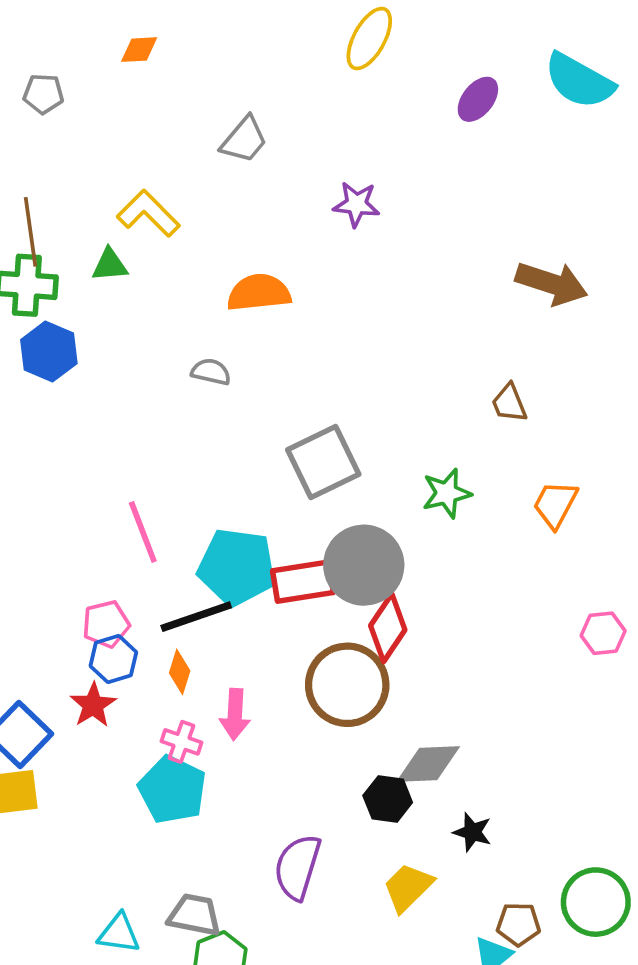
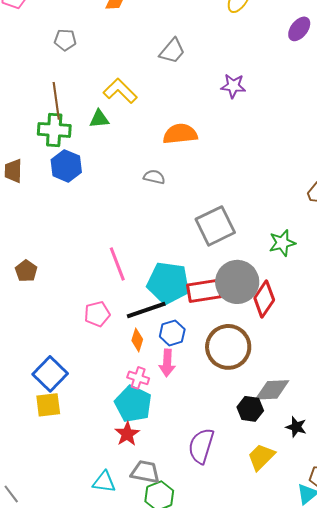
gray pentagon: (43, 94) -> (65, 40), moved
red diamond: (388, 628) -> (264, 299), moved
blue hexagon: (113, 659) -> (172, 333), moved
red star: (93, 705) -> (127, 434), moved

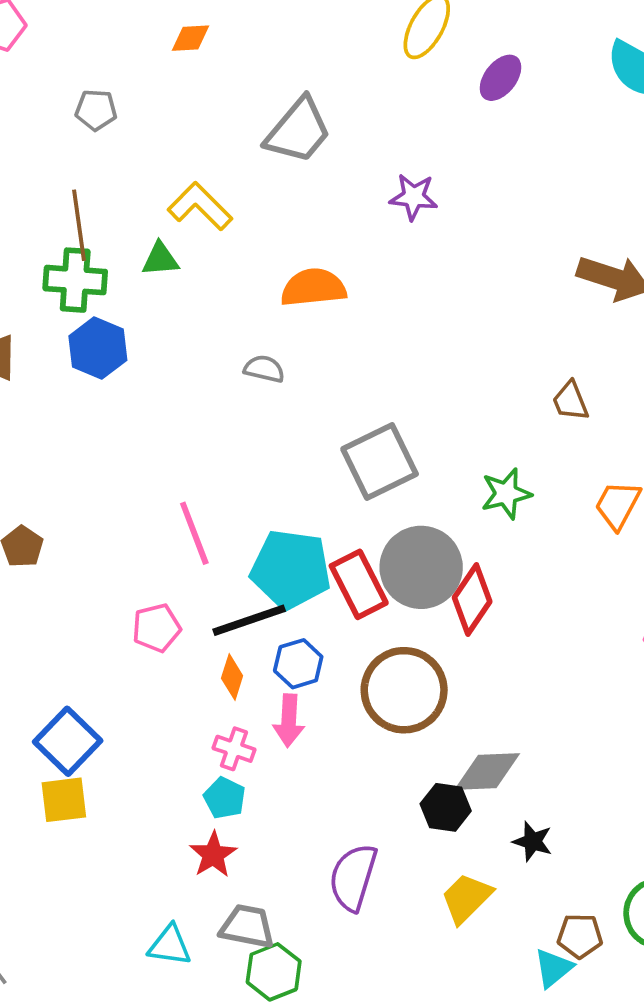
purple ellipse: (299, 29) -> (500, 78), moved
gray trapezoid: (172, 51) -> (298, 131), size x1.4
red rectangle: (204, 291) -> (359, 584), turned 72
cyan pentagon: (133, 404) -> (225, 798), size x0.6

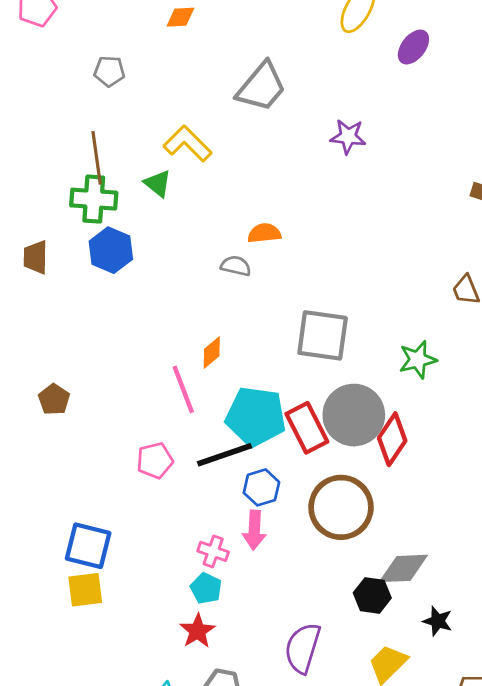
green triangle: (160, 259) -> (158, 183), turned 44
orange semicircle: (313, 288) -> (264, 233), moved, size x0.7
gray square: (380, 461) -> (323, 335), turned 34
orange diamond: (232, 677) -> (212, 353), moved, turned 32
blue square: (68, 741) -> (88, 546), turned -30

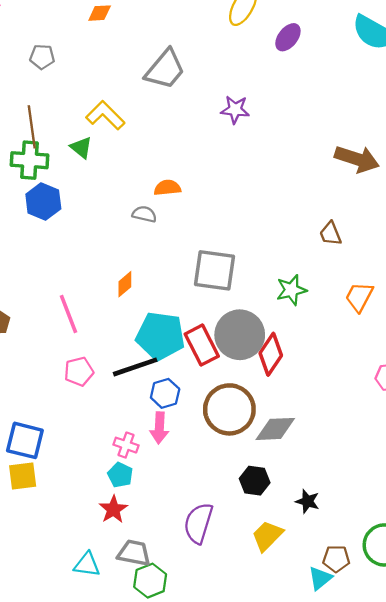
pink line: (183, 389) -> (69, 314), moved
gray diamond: (404, 568) -> (275, 429), moved

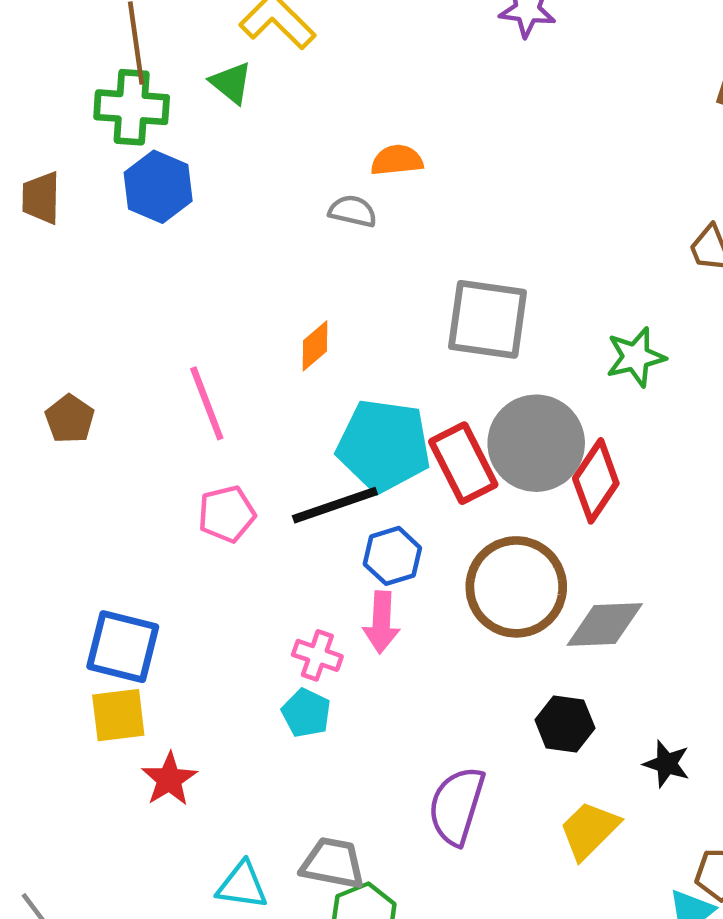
red star: (113, 509) -> (169, 779), moved

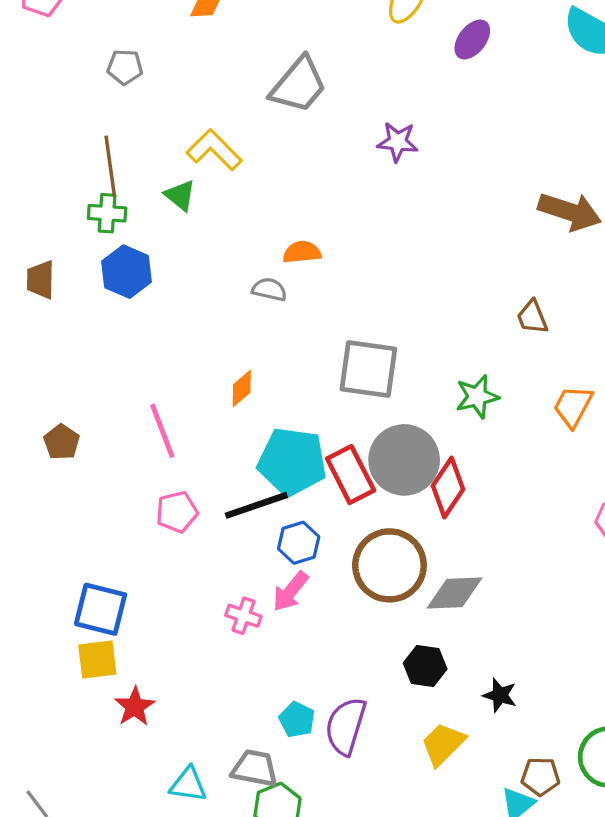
green cross: (132, 107) -> (107, 213), size x0.7
pink arrow: (381, 622) -> (290, 591), turned 36
cyan pentagon: (306, 713) -> (297, 720), moved

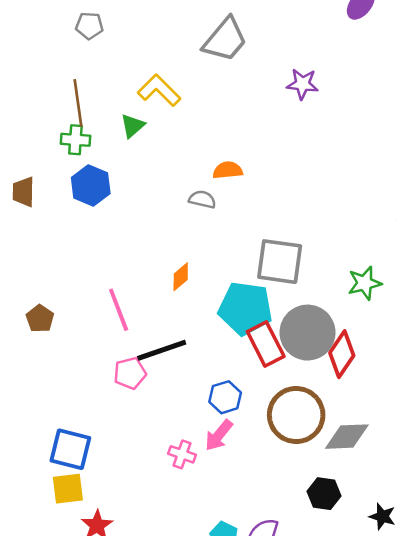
green triangle: (180, 195) -> (133, 126), turned 40
cyan pentagon: (292, 462) -> (245, 308), moved
black line: (256, 505) -> (162, 350), moved

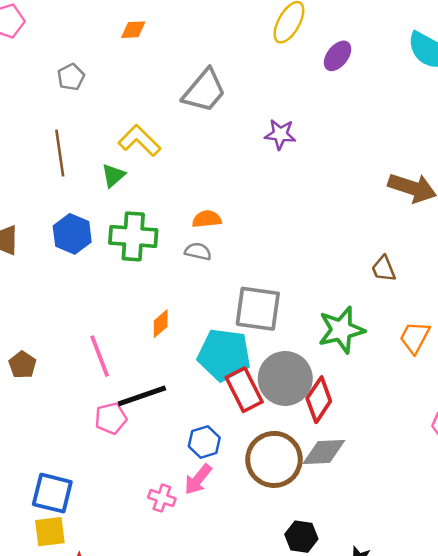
gray pentagon: (89, 26) -> (71, 77), turned -30
green cross: (75, 140) -> (133, 236), moved, size x1.6
gray semicircle: (202, 199) -> (198, 251), moved
green star: (365, 283) -> (341, 330), size x1.4
gray diamond: (347, 437) -> (324, 452), moved

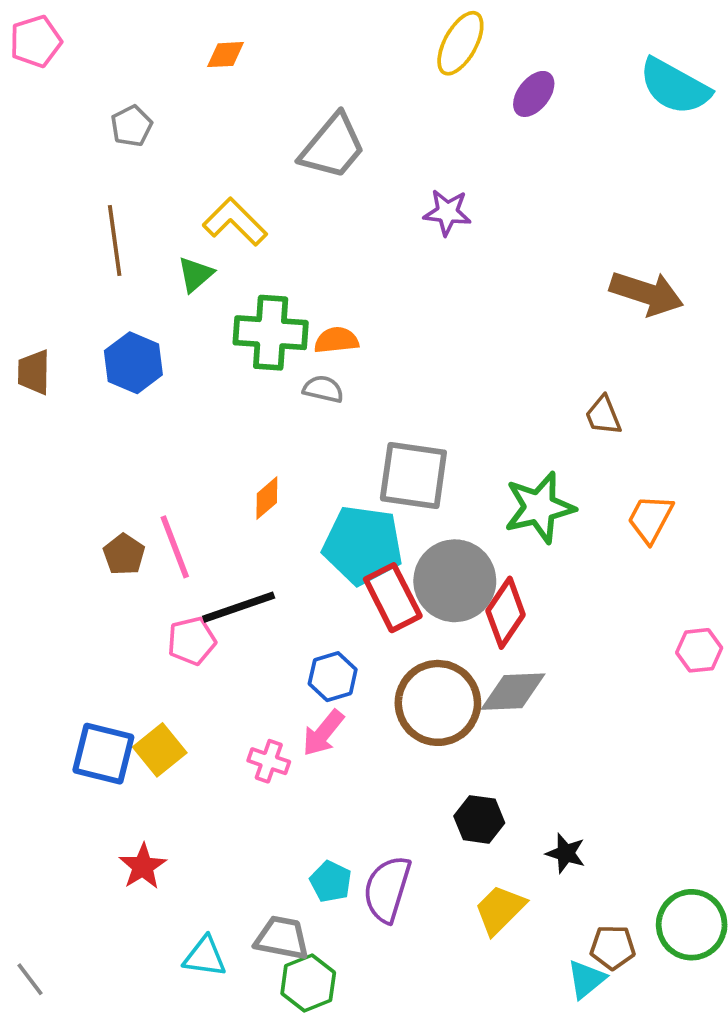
green cross: (133, 236) -> (271, 333), moved
brown pentagon: (22, 365) -> (124, 554), moved
yellow square: (50, 532) -> (160, 750), moved, turned -32

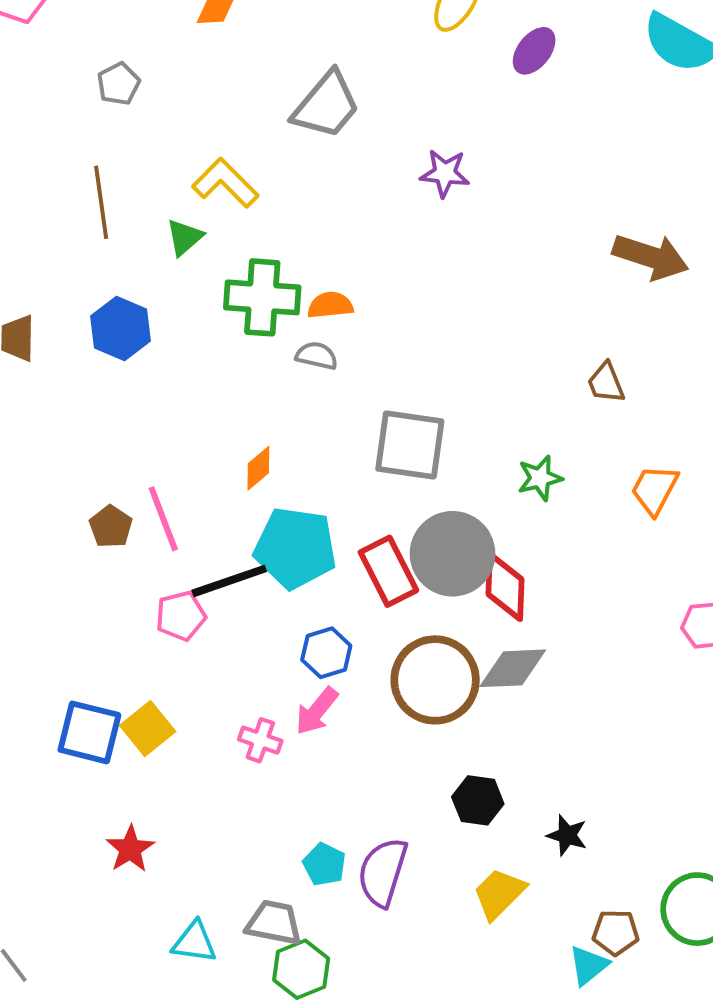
green star: (539, 507) -> (540, 478), size x0.6
cyan pentagon: (363, 545) -> (295, 548), moved
red diamond: (506, 613) -> (505, 587), turned -32

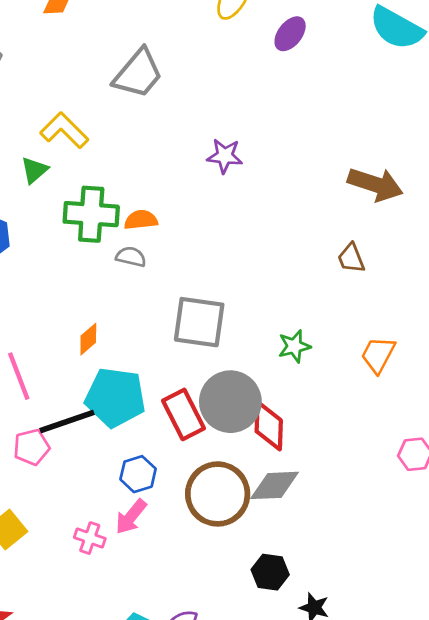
purple star: (445, 173) -> (225, 156), moved
brown trapezoid: (606, 383) -> (351, 258), moved
black hexagon: (478, 800) -> (270, 572), moved

